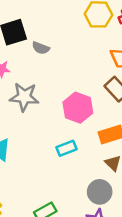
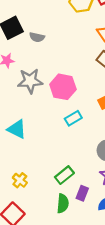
pink hexagon: (78, 108) -> (63, 87), moved

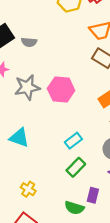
cyan rectangle: (73, 118) -> (73, 141), moved
green rectangle: (64, 175) -> (76, 167), moved
green semicircle: (63, 203) -> (74, 208), turned 108

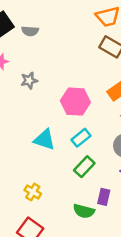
gray star: (27, 87) -> (29, 80), size x0.6
pink hexagon: (61, 90) -> (75, 102), moved
cyan triangle: (19, 138) -> (44, 140), moved

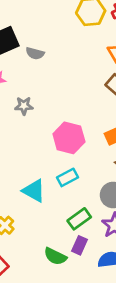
cyan triangle: (44, 140) -> (34, 191), moved
green rectangle: (84, 167) -> (79, 219), moved

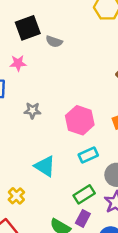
gray star: (24, 106) -> (32, 111), moved
cyan rectangle: (67, 177) -> (88, 155), moved

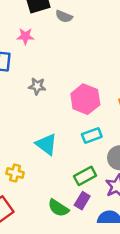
yellow cross: (16, 196) -> (15, 173), turned -35

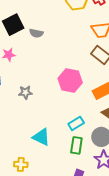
pink hexagon: (85, 99) -> (70, 81), moved
green rectangle: (85, 176) -> (76, 145), moved, turned -42

